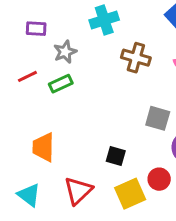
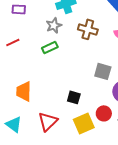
gray star: (65, 52) -> (54, 25), moved
green rectangle: (61, 84) -> (50, 47), moved

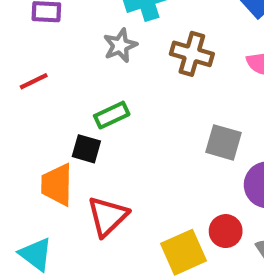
green rectangle: (50, 47) -> (112, 115), moved
black square: (74, 97) -> (86, 149), moved
red triangle: (48, 121) -> (108, 216), moved

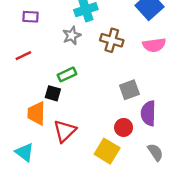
gray square: (224, 142) -> (129, 90), turned -36
red circle: (226, 231) -> (124, 127), moved
yellow square: (183, 252) -> (107, 151), turned -35

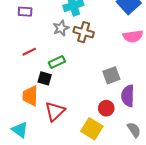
brown cross: (112, 40) -> (84, 32), moved
red line: (23, 56) -> (29, 52), moved

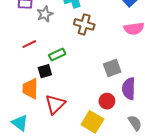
gray star: (61, 28) -> (45, 14), moved
black square: (45, 78) -> (45, 71), turned -32

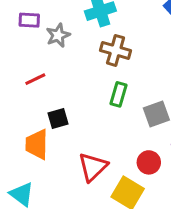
green rectangle: (57, 54) -> (119, 94), moved, turned -49
red triangle: (55, 104) -> (93, 167), moved

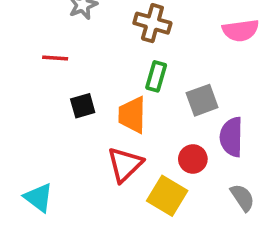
red line: (35, 79) -> (55, 58), turned 30
orange trapezoid: (37, 144) -> (132, 115), moved

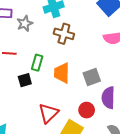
green rectangle: (156, 76) -> (37, 63), moved
orange trapezoid: (132, 115) -> (62, 73), moved

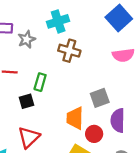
orange trapezoid: (62, 73) -> (75, 118), moved
red triangle: (48, 113) -> (29, 137), moved

